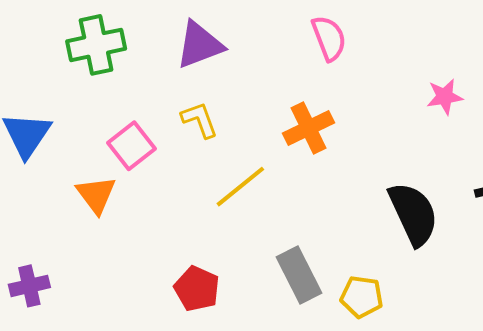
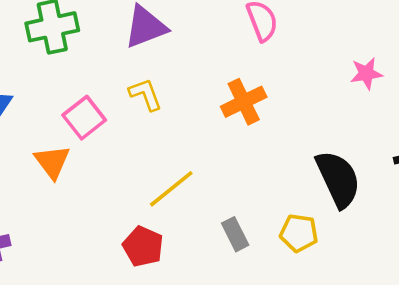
yellow line: (240, 187) -> (171, 189), moved
gray rectangle: (299, 275) -> (235, 234), size x0.7
yellow pentagon: (362, 297) -> (299, 233), moved

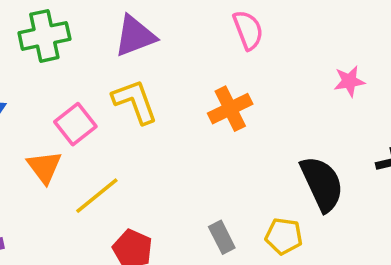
yellow L-shape: (146, 94) -> (135, 101), size x1.4
yellow line: (171, 189) -> (97, 196), moved

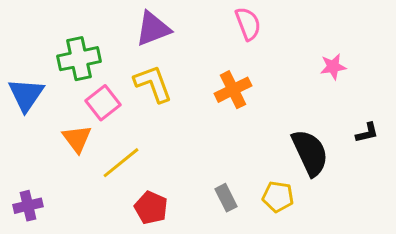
green cross: (44, 36) -> (79, 59), moved

